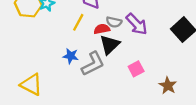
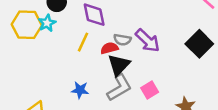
blue star: (71, 56) -> (80, 90), moved
gray L-shape: (93, 64) -> (119, 88), moved

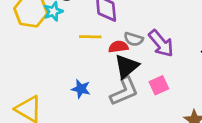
yellow line: (83, 42) -> (90, 37), turned 60
pink square: (150, 90) -> (159, 85), moved

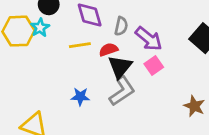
gray semicircle: (134, 39) -> (121, 26), moved, turned -84
pink square: (159, 85) -> (154, 66), moved

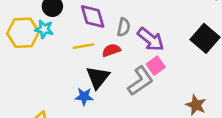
cyan star: (40, 28) -> (44, 29), turned -30
black triangle: (120, 67) -> (98, 77), moved
gray L-shape: (122, 91) -> (140, 81), moved

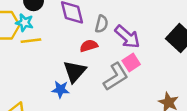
yellow line: (83, 46) -> (31, 41), moved

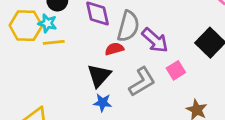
gray semicircle: (102, 24) -> (128, 26), size x1.6
pink square: (131, 62) -> (176, 70), moved
blue star: (60, 89) -> (103, 103), moved

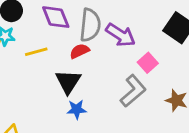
yellow line: (54, 42) -> (36, 52), moved
gray L-shape: (142, 82) -> (133, 91), moved

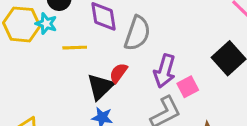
purple arrow: (121, 35) -> (165, 71), moved, turned 60
red semicircle: (80, 51) -> (118, 73), moved, turned -42

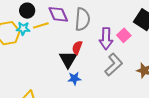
yellow line: (75, 48) -> (41, 25), moved
pink square: (188, 87) -> (124, 35), moved

